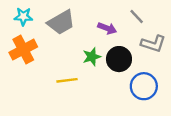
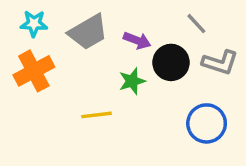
purple arrow: (107, 28) -> (137, 40), moved
black circle: (119, 59) -> (171, 62), moved

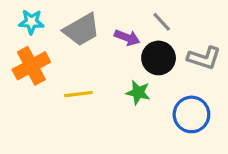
gray line: (196, 24) -> (162, 22), moved
green star: (132, 81) -> (138, 92), moved, turned 30
yellow line: (97, 115) -> (78, 94), moved

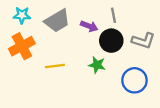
gray line: (162, 22) -> (114, 15), turned 32

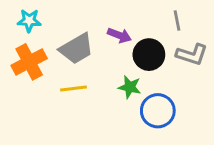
gray line: (114, 15) -> (177, 21), moved
gray trapezoid: (57, 21) -> (76, 49), moved
blue circle: (134, 80) -> (158, 111), moved

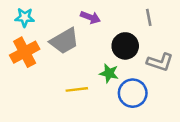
purple arrow: (119, 35) -> (90, 17), moved
gray L-shape: (192, 55) -> (160, 62), moved
yellow line: (74, 89) -> (77, 89), moved

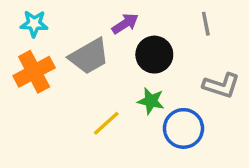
purple arrow: (90, 17) -> (125, 24), turned -54
black circle: (125, 46) -> (154, 55), moved
yellow line: (77, 89) -> (106, 123), turned -35

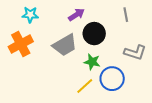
cyan star: (34, 24) -> (30, 15), moved
gray trapezoid: (89, 56) -> (65, 45), moved
yellow line: (106, 123) -> (85, 86), moved

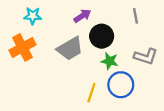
green star: (92, 62) -> (110, 61), moved
yellow line: (85, 86) -> (91, 93), turned -30

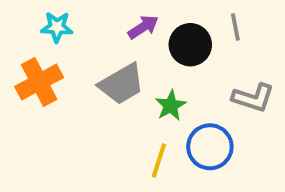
black circle: (102, 36) -> (190, 45), moved
green star: (110, 61) -> (171, 106), moved, turned 30

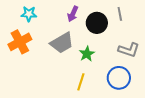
purple arrow: (143, 27) -> (73, 14), turned 147
blue circle: (210, 147) -> (119, 78), moved

